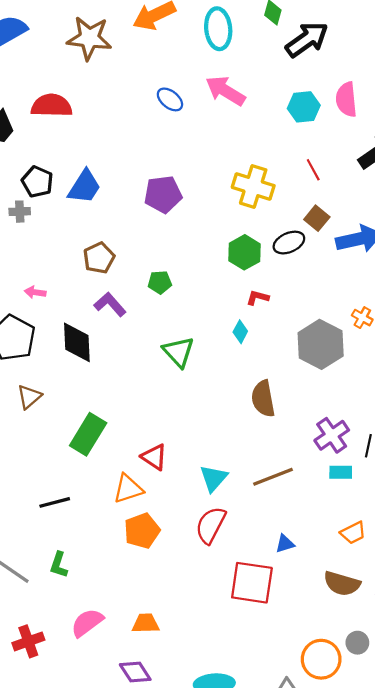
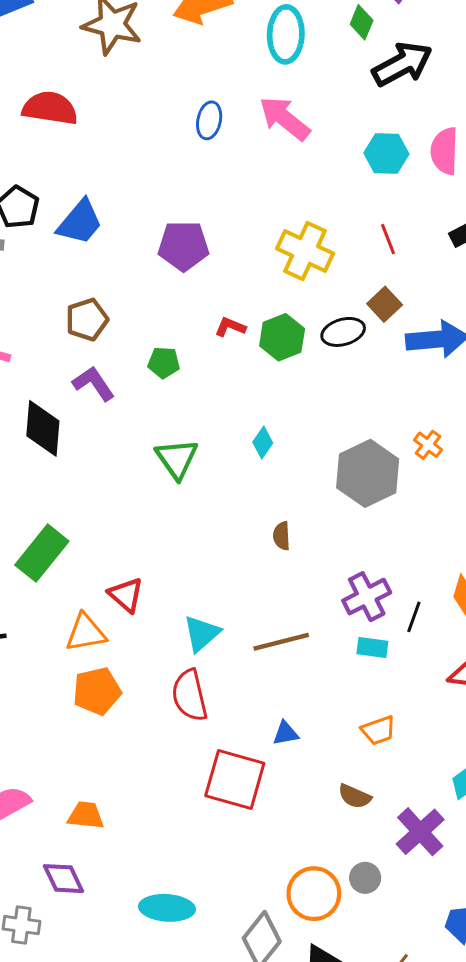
blue ellipse: (170, 99) -> (209, 120), turned 56
red L-shape: (258, 298) -> (230, 327), moved
brown semicircle: (263, 399) -> (282, 536), size x0.6
red semicircle: (211, 525) -> (190, 695), turned -48
brown semicircle: (342, 584) -> (355, 796), size x0.7

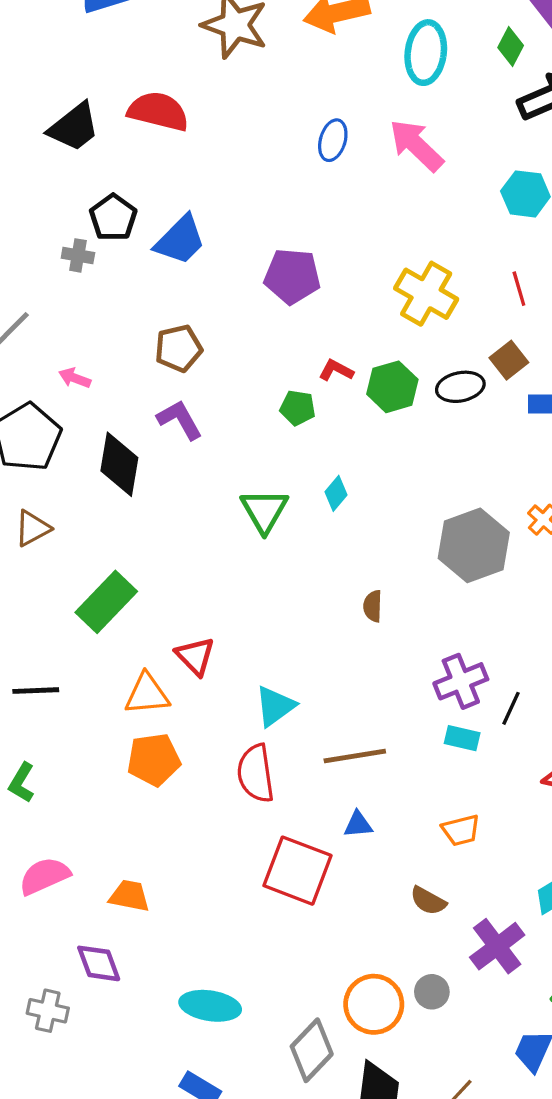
green pentagon: (164, 363) -> (298, 408), moved
cyan diamond: (263, 443) -> (336, 493), moved
brown line: (281, 642) -> (355, 756), moved

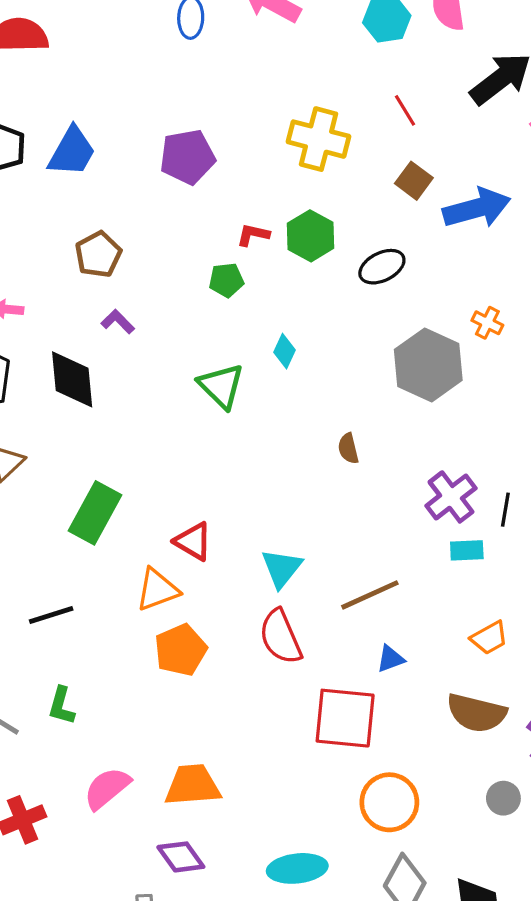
black ellipse: (460, 387) -> (382, 267), moved
purple L-shape: (180, 420) -> (118, 322), size x0.7
orange trapezoid: (129, 896) -> (193, 785), size x1.4
brown semicircle: (428, 901) -> (477, 713), size x1.6
orange circle: (374, 1004) -> (389, 802), moved

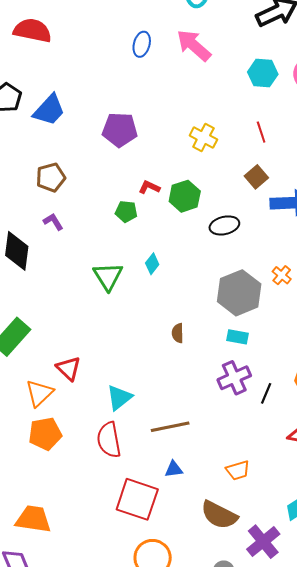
yellow cross: (319, 139) -> (203, 137), size x0.7
cyan rectangle: (467, 550) -> (238, 337), moved
orange triangle: (157, 590) -> (39, 393), turned -36

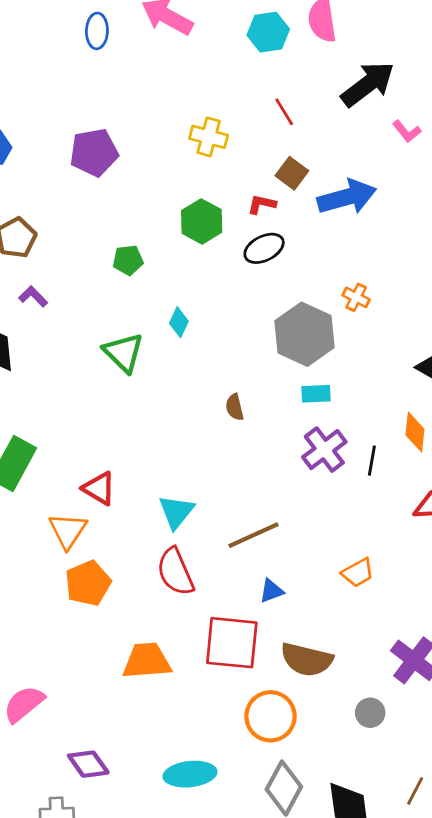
red L-shape: (149, 187) -> (262, 204), moved
brown semicircle: (219, 515) -> (307, 659), moved
orange trapezoid: (33, 519) -> (147, 661), moved

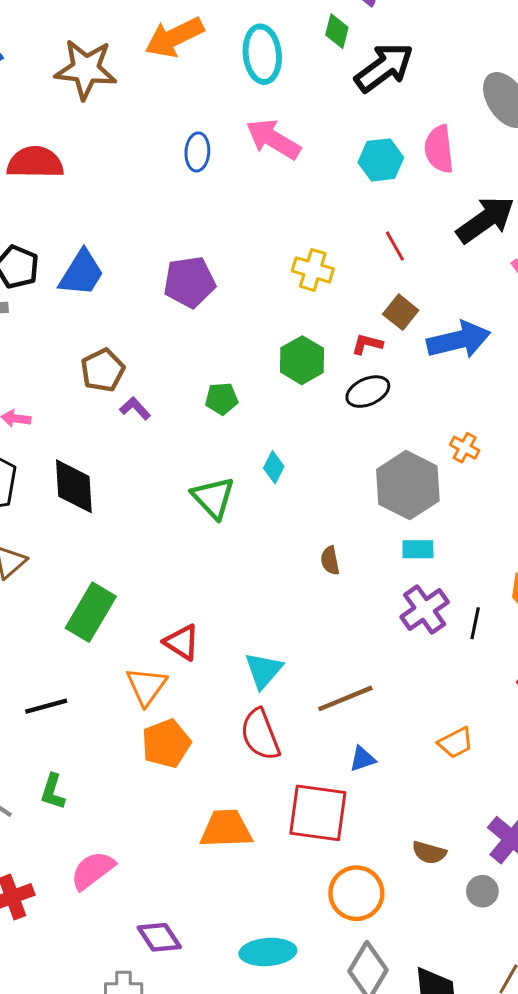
purple L-shape: (33, 296) -> (135, 408), moved
brown semicircle: (307, 659) -> (429, 853), moved, size x0.6
gray circle: (370, 713) -> (482, 891), moved

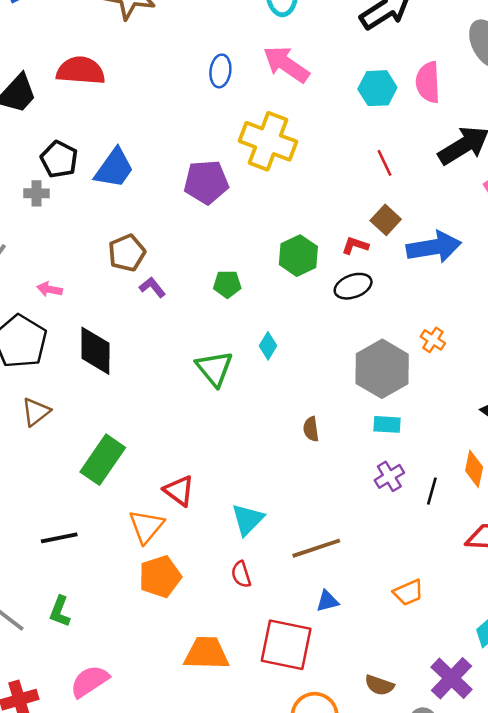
yellow cross: (313, 270) -> (268, 141), moved, size x1.6
purple cross: (425, 609) -> (389, 476), size x0.7
red semicircle: (260, 735) -> (241, 574), size x0.6

